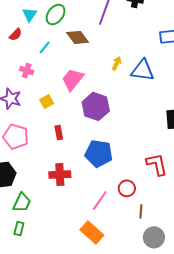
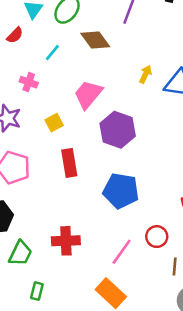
red rectangle: (59, 133) -> (69, 163), size x1.5
red cross: (60, 175) -> (66, 241), moved
green rectangle: (19, 229) -> (37, 291), moved

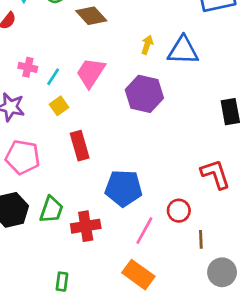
cyan line: (52, 53) -> (53, 77), moved
purple hexagon: (118, 130) -> (144, 94), moved
blue pentagon: (121, 191) -> (124, 188), moved
green trapezoid: (20, 253) -> (51, 210), moved

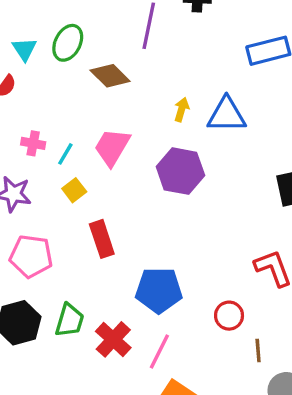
red cross: (86, 226) -> (113, 339), turned -36
pink line: (144, 231) -> (159, 351), moved

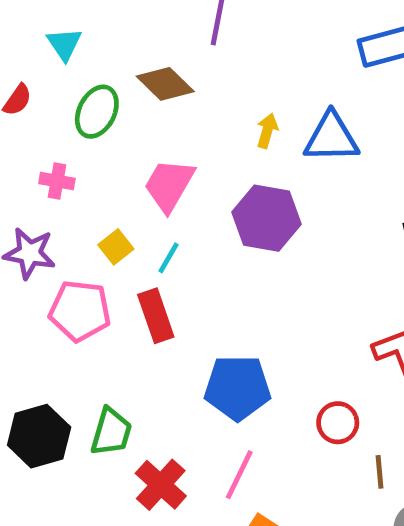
green ellipse: (68, 43) -> (97, 112), moved
cyan triangle: (24, 49) -> (64, 44), moved
cyan line: (65, 154) -> (169, 258), moved
pink pentagon: (31, 256) -> (80, 311), moved
red cross: (113, 339) -> (161, 485), moved

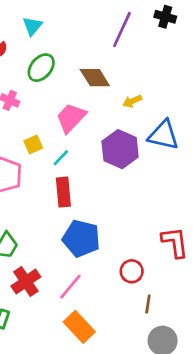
brown diamond: (165, 84) -> (95, 78), moved
yellow arrow: (267, 131) -> (132, 101), turned -144
blue triangle: (331, 138) -> (163, 135), moved
red rectangle: (156, 316) -> (63, 192), moved

